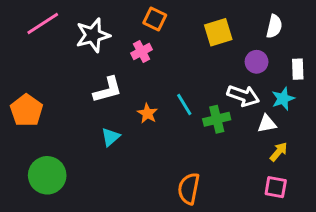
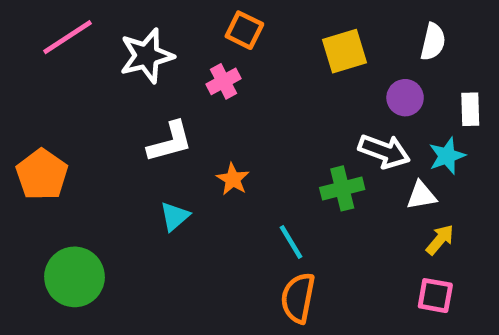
cyan line: (184, 105) -> (291, 242), moved

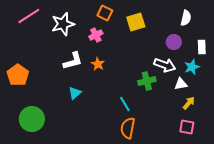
yellow square: (345, 51) -> (136, 22), moved
orange star: (233, 179) -> (98, 64), moved

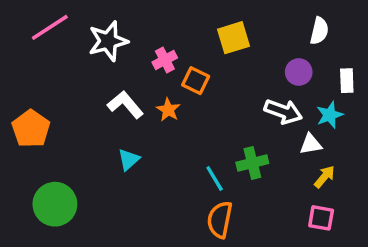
orange square: (105, 13) -> (196, 81), moved
white L-shape: (73, 61) -> (125, 105), turned -115
green cross: (147, 81) -> (252, 163), moved

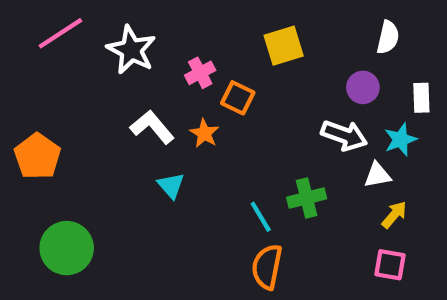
white star: (108, 41) -> (131, 50), turned -30
cyan triangle: (129, 160) -> (171, 185), moved, turned -30

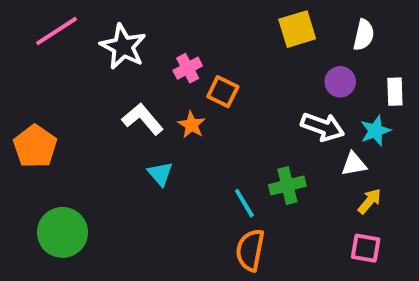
yellow square: (284, 46) -> (297, 29), moved

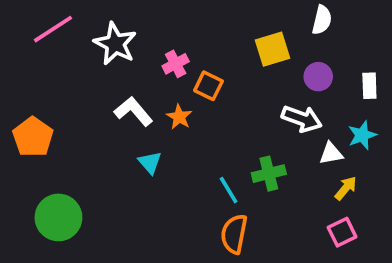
yellow square: (297, 29) -> (273, 49), moved
white semicircle: (364, 35) -> (322, 20), moved
cyan star: (375, 131) -> (362, 135), moved
pink square: (366, 248) -> (342, 232), turned -36

